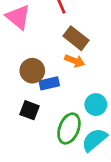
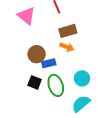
brown rectangle: (76, 38) -> (68, 31), turned -54
green ellipse: (69, 129) -> (56, 85), moved, turned -40

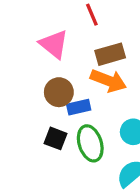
pink triangle: (26, 16) -> (54, 44), moved
orange arrow: (67, 47) -> (108, 81), size x1.5

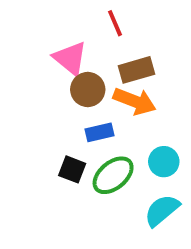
brown circle: (59, 92) -> (88, 89), moved
green ellipse: (90, 143) -> (113, 175), turned 68

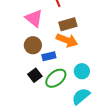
brown circle: (88, 89) -> (33, 45), moved
black square: (72, 169) -> (35, 75), turned 32

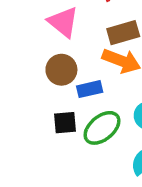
black square: (35, 75) -> (65, 123), turned 32

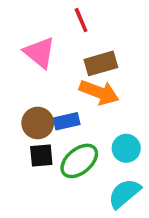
brown circle: (61, 70) -> (38, 123), moved

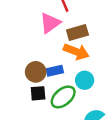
pink triangle: (40, 53) -> (50, 23), moved, turned 45
cyan circle: (126, 148) -> (85, 80), moved

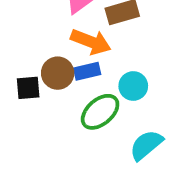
orange arrow: (76, 52) -> (91, 42), moved
black square: (38, 93) -> (28, 88), moved

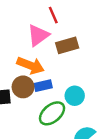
orange arrow: (91, 42) -> (31, 66), moved

